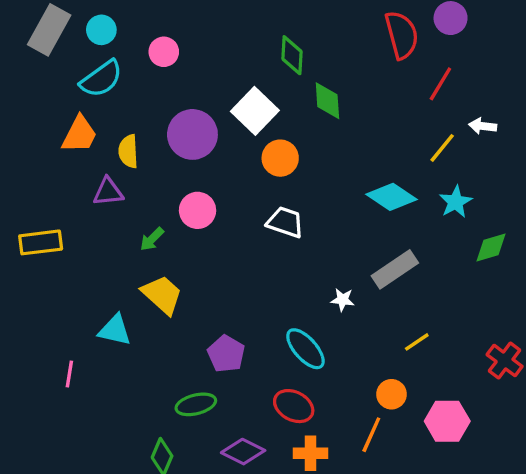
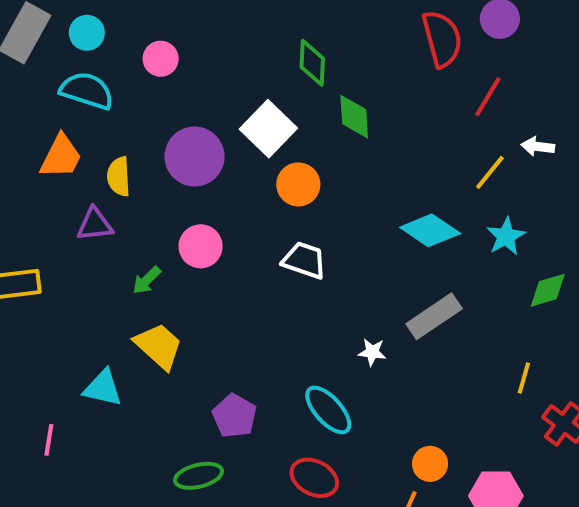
cyan semicircle: (101, 79) -> (87, 91), turned -126
yellow line: (417, 342) -> (524, 378), moved, turned -40

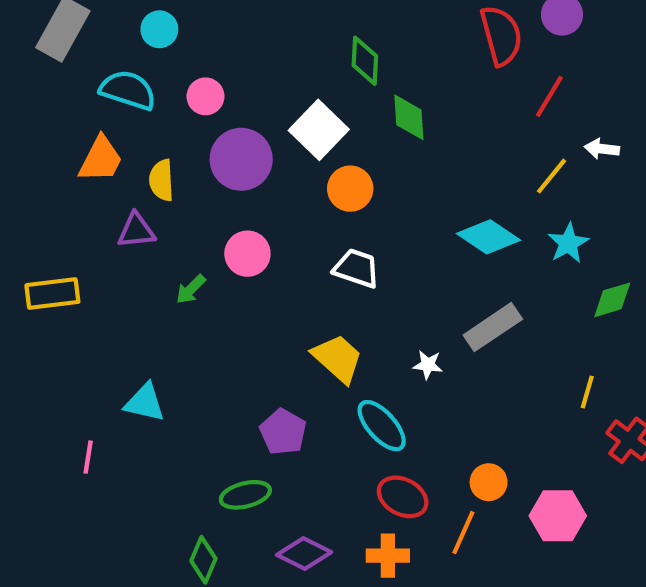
cyan circle: (87, 33) -> (159, 29), moved
pink circle: (161, 59) -> (206, 96), moved
yellow trapezoid: (159, 346) -> (338, 358), moved
red ellipse: (314, 478) -> (403, 497), moved

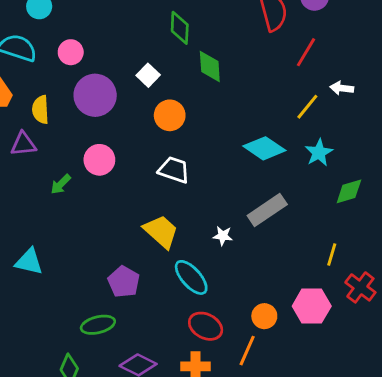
white square: (319, 130) -> (148, 75), size x0.6
pink hexagon: (558, 516) -> (312, 306), moved

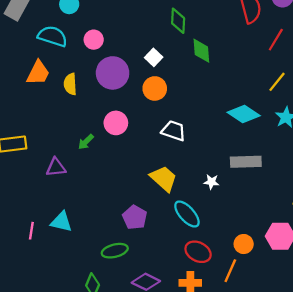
orange circle: (170, 115) -> (155, 88), moved
purple triangle: (23, 144) -> (56, 167), moved
gray rectangle: (267, 210) -> (246, 162), turned 32
cyan triangle: (29, 262) -> (61, 222), moved

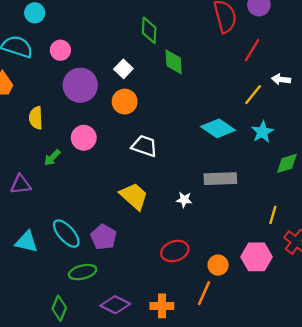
yellow semicircle: (70, 84) -> (36, 118), moved
cyan ellipse: (187, 214) -> (66, 234), moved
red ellipse: (198, 252) -> (175, 251), moved, turned -45

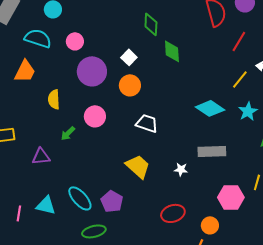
pink hexagon: (257, 257) -> (231, 197), moved

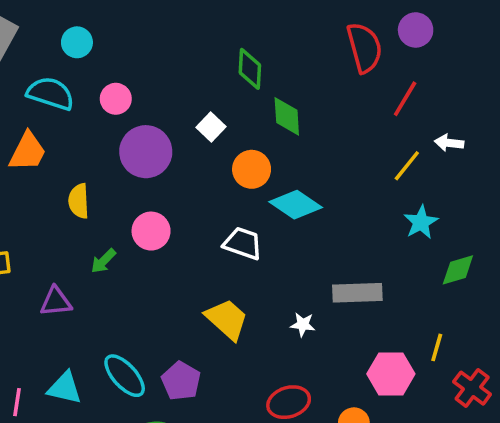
orange circle: (130, 85) -> (252, 169), moved
cyan diamond: (210, 108) -> (296, 205), moved

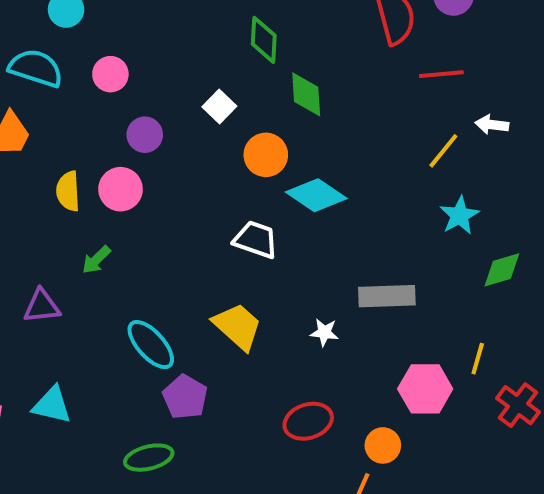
red line: (405, 99) -> (441, 74), turned 54
purple circle: (146, 152) -> (145, 135), size x0.6
pink circle: (151, 231) -> (121, 189), moved
cyan ellipse: (125, 376) -> (151, 345), moved

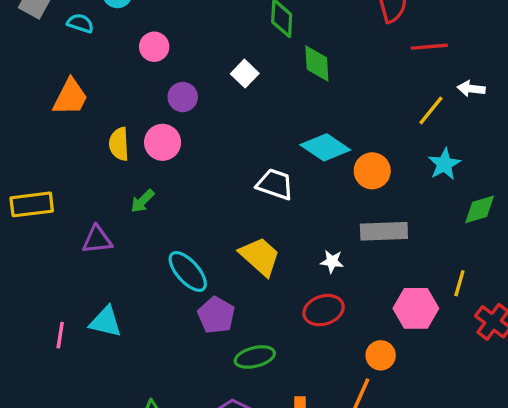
cyan semicircle: (36, 68) -> (80, 23), moved, size x0.6
orange circle: (266, 155) -> (372, 171), moved
red ellipse: (308, 421) -> (324, 310), moved
green ellipse: (149, 458) -> (255, 357), moved

